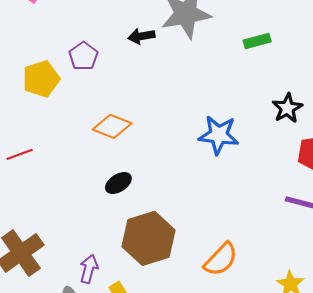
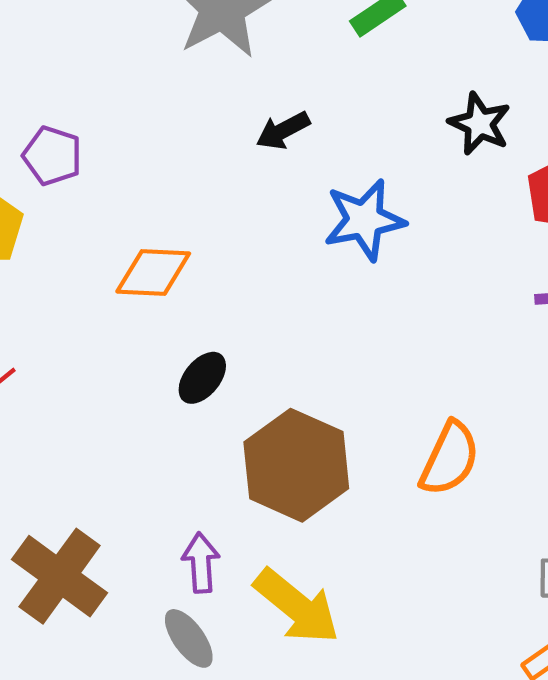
black arrow: (141, 36) -> (283, 131), moved

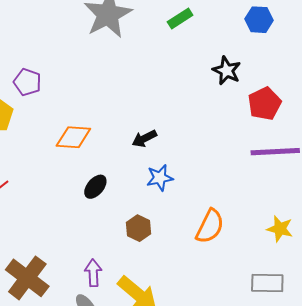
black arrow: (283, 131) -> (144, 139), moved
blue star: (364, 220) -> (160, 178), moved, size x0.7
brown hexagon: (296, 465) -> (139, 228), size x0.5

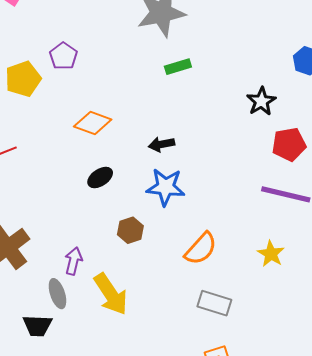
green rectangle: (180, 18) -> (178, 67), moved
blue star: (160, 178) -> (166, 187), size x1.4
yellow star: (280, 229) -> (271, 254), moved
gray rectangle: (267, 283) -> (214, 303), moved

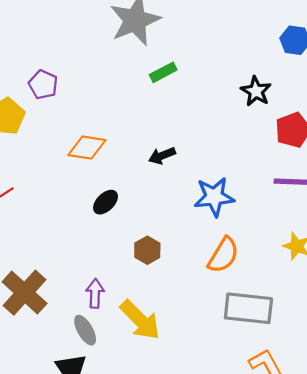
blue star: (166, 187) -> (214, 197), moved
gray rectangle: (214, 303) -> (248, 308), size x1.4

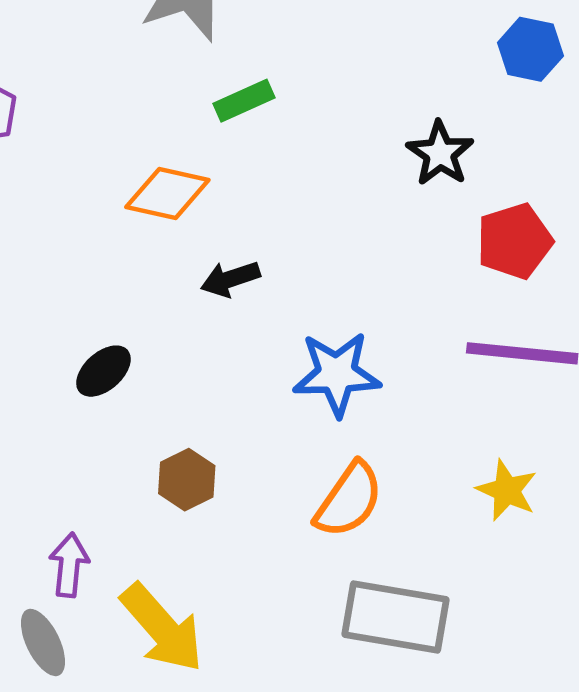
orange diamond: (87, 148) -> (167, 193), moved

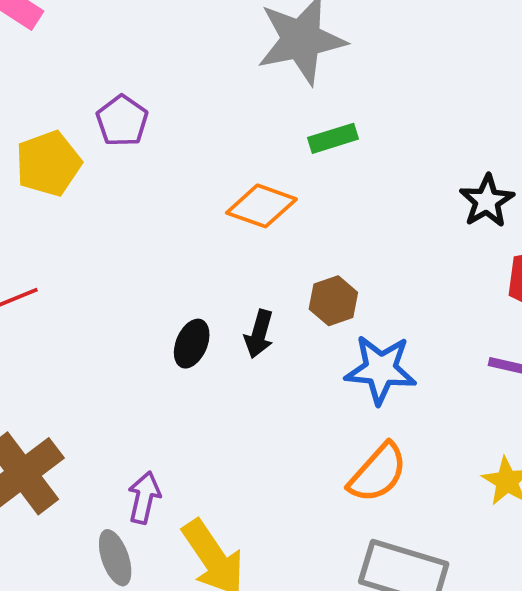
black arrow: (230, 279) -> (259, 334), moved, turned -63
black ellipse: (103, 371) -> (192, 344), turned -33
brown hexagon: (187, 480) -> (333, 301), moved

